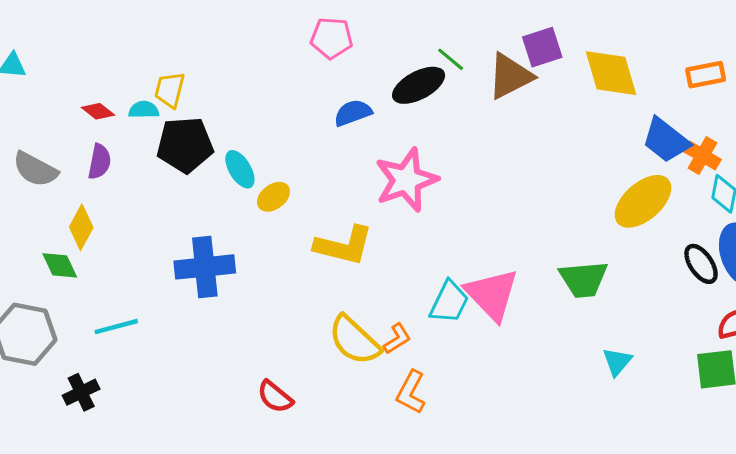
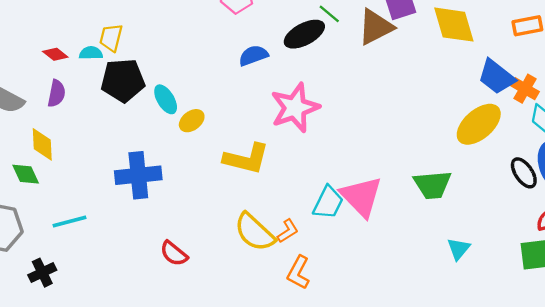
yellow diamond: (81, 227) -> (42, 144), turned -32
red semicircle: (275, 397) -> (174, 254), moved

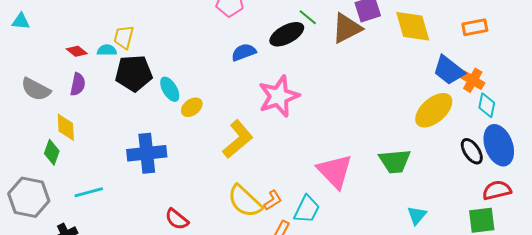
yellow L-shape: (246, 159) -> (238, 139), turned -54
green diamond: (26, 174) -> (52, 152), turned 45
cyan trapezoid: (328, 203) -> (307, 209), moved

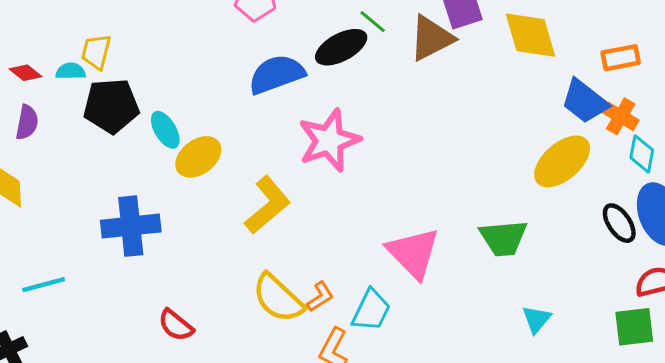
orange rectangle: (475, 27) -> (621, 58), moved
blue semicircle: (244, 52) -> (276, 74), size x1.5
yellow ellipse: (192, 107) -> (198, 157), size x1.4

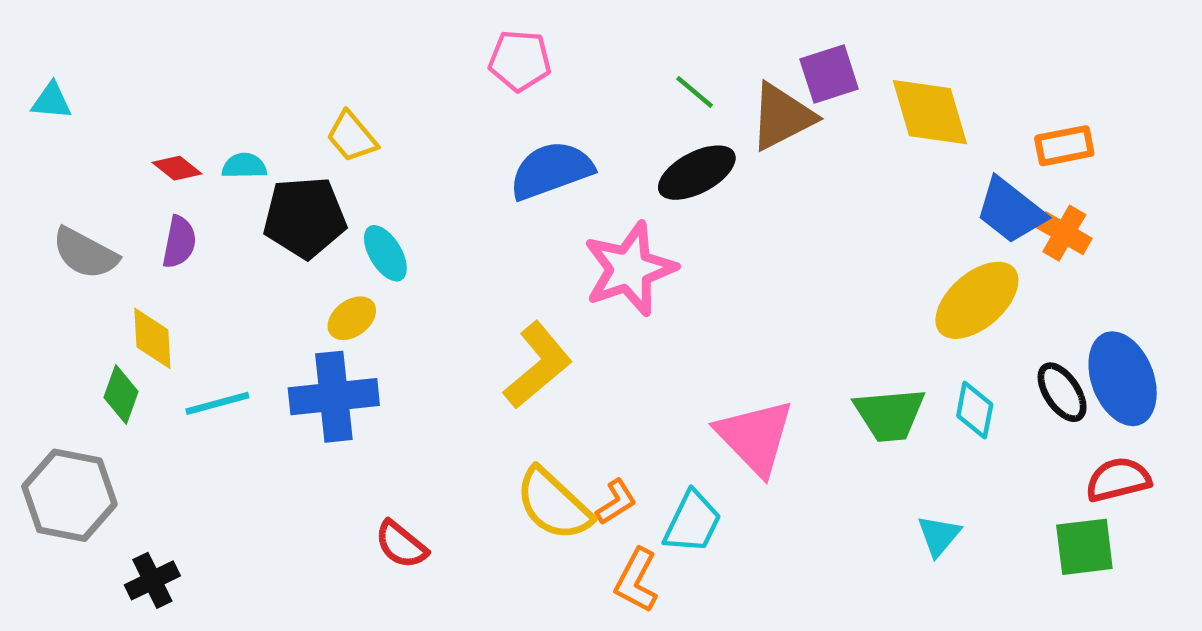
black ellipse: (341, 47) -> (697, 173), moved
yellow trapezoid: (96, 52) -> (352, 137), moved, turned -54
cyan diamond: (642, 154) -> (975, 410), moved
yellow ellipse: (198, 157) -> (352, 318), moved, size x0.7
cyan line: (44, 285) -> (217, 403), moved

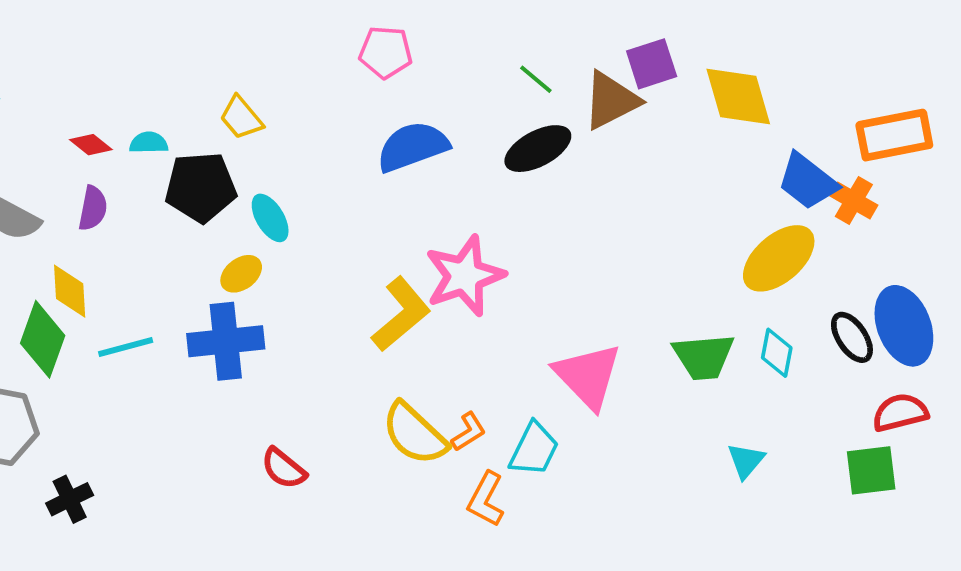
orange rectangle: (1064, 146) -> (894, 135), moved, size x1.5
pink star: (630, 269) -> (465, 276), moved
green diamond: (121, 394) -> (43, 339), size x1.5

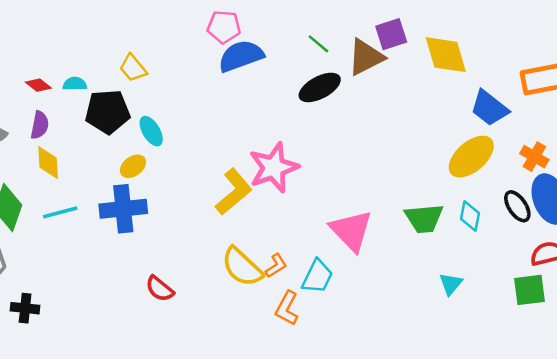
blue semicircle: (413, 147) -> (241, 56), moved
orange cross: (854, 201) -> (534, 157), moved
yellow diamond: (70, 291) -> (48, 163), moved
black cross: (70, 499) -> (25, 308), turned 32

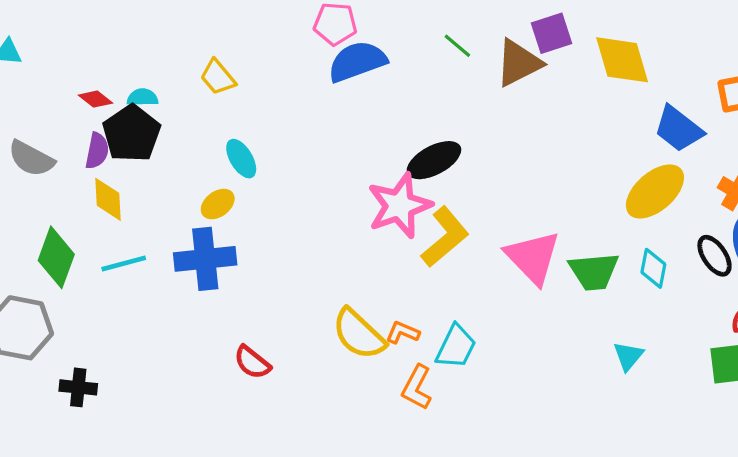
black ellipse: (320, 87) -> (434, 160), moved
black pentagon: (108, 112) -> (132, 134), moved, turned -30
yellow L-shape: (234, 192) -> (445, 237), moved
pink triangle: (351, 231) -> (533, 257), moved
orange L-shape: (276, 266) -> (403, 333), turned -125

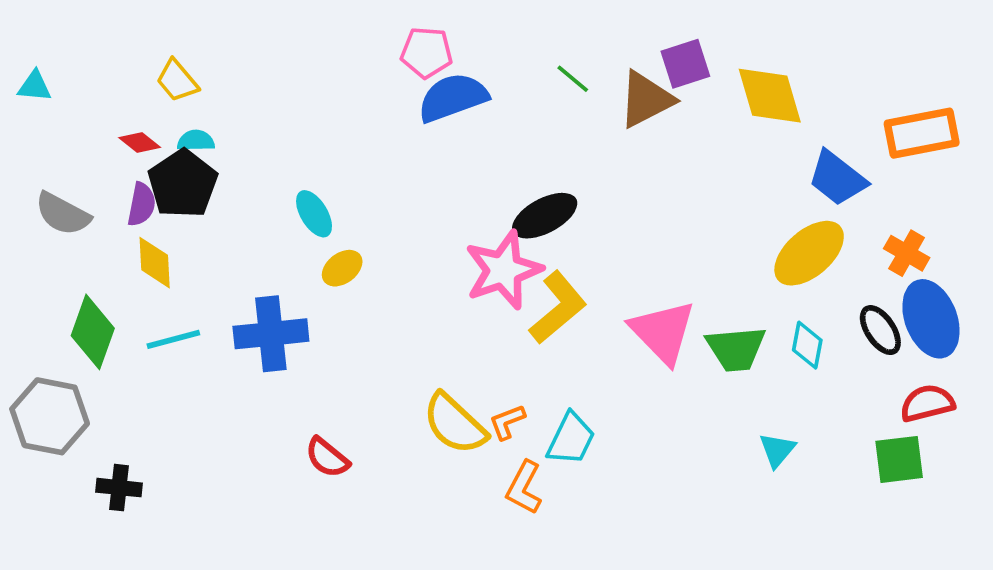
yellow trapezoid: (218, 77) -> (177, 81), moved
yellow ellipse: (218, 204) -> (342, 268), moved
orange L-shape: (403, 333) -> (507, 422), turned -44

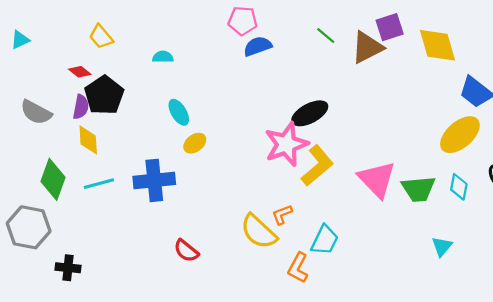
cyan triangle: (35, 86) -> (20, 40), turned -30
blue semicircle: (453, 98) -> (258, 46), size x0.7
cyan semicircle: (196, 141) -> (163, 57), moved
orange L-shape: (507, 422) -> (282, 215), moved

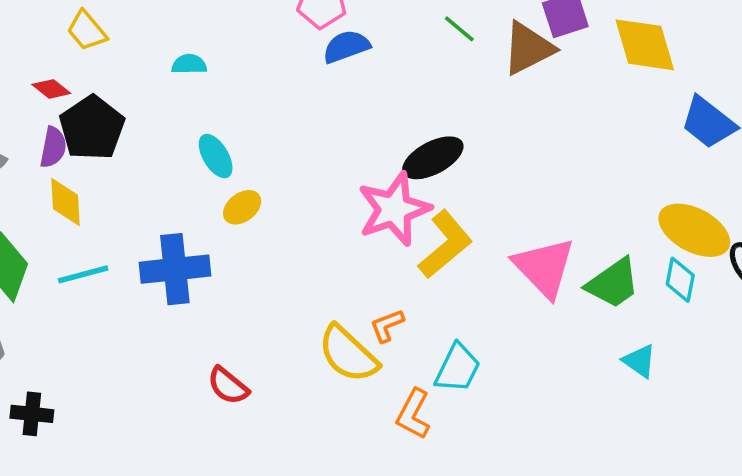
yellow ellipse: (460, 135) -> (694, 230), moved, turned 69
green trapezoid: (418, 189) -> (613, 283), turned -30
cyan triangle: (442, 246) -> (640, 361), moved, turned -35

